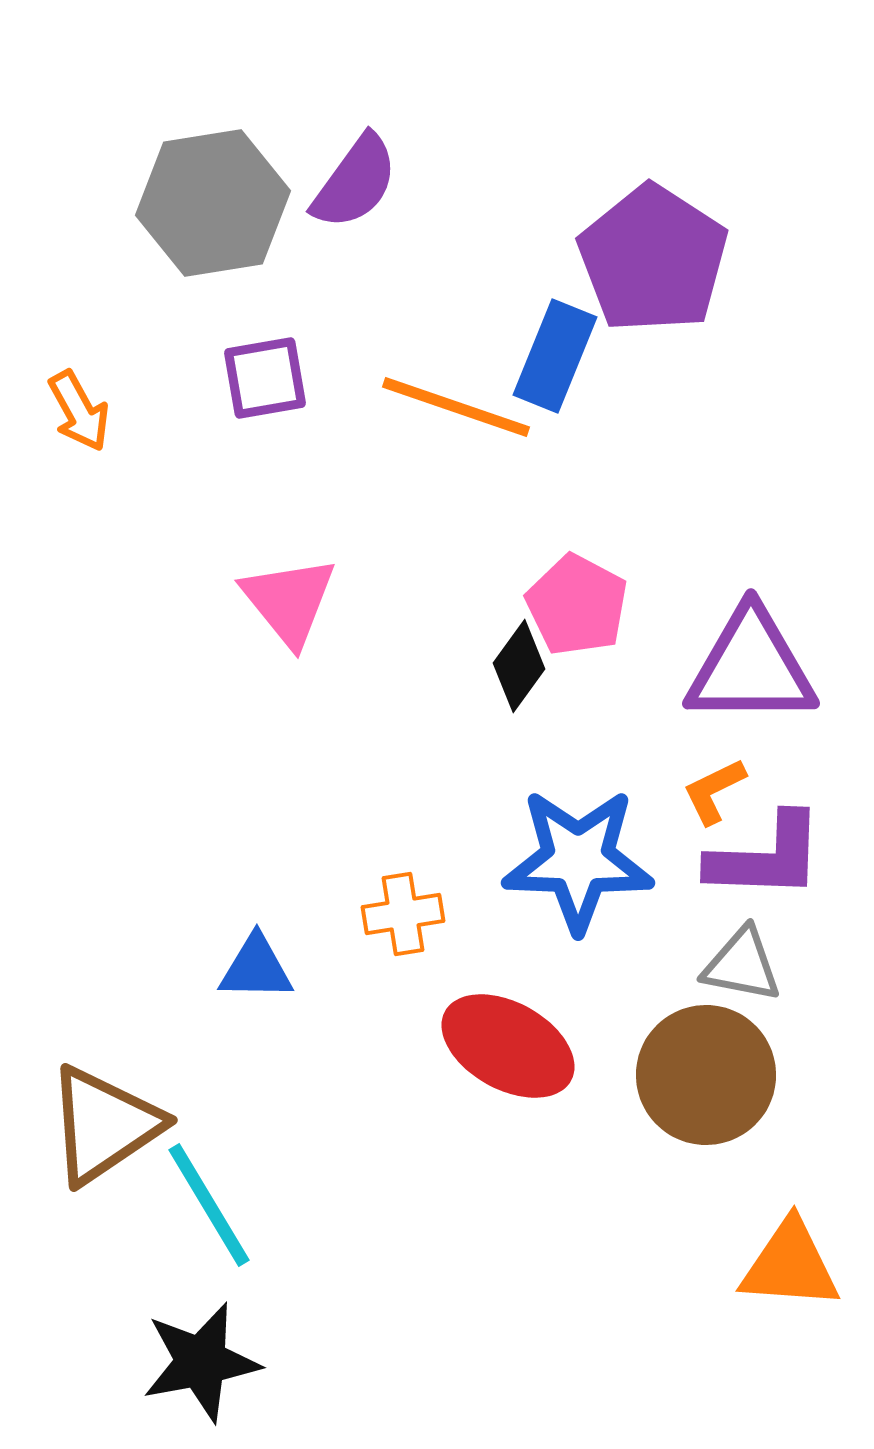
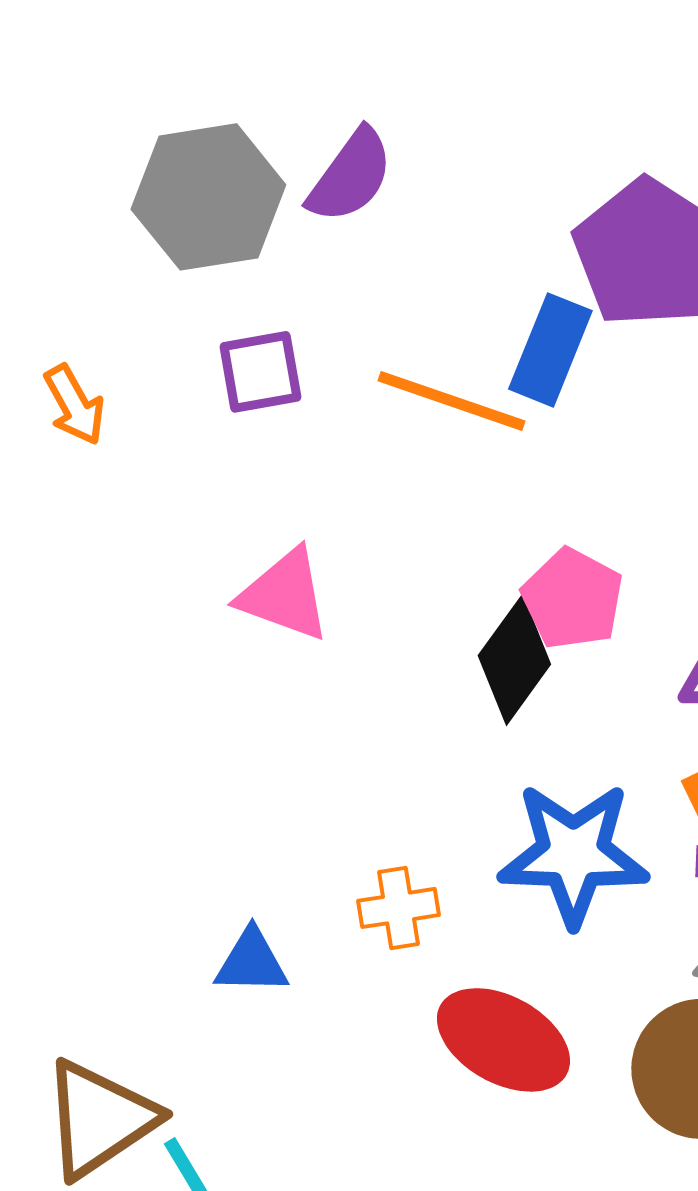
pink triangle: (289, 601) -> (284, 595), turned -31
black diamond: (519, 666) -> (514, 660), size x1.4

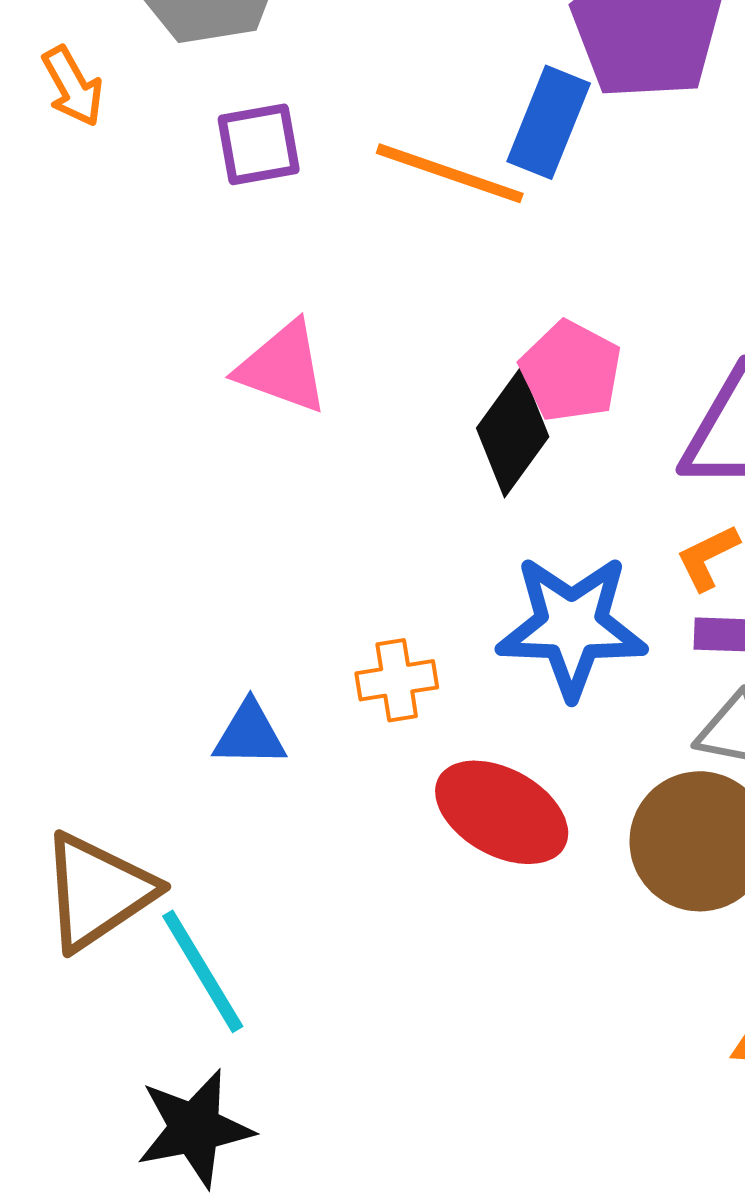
orange arrow: (74, 405) -> (73, 86), moved

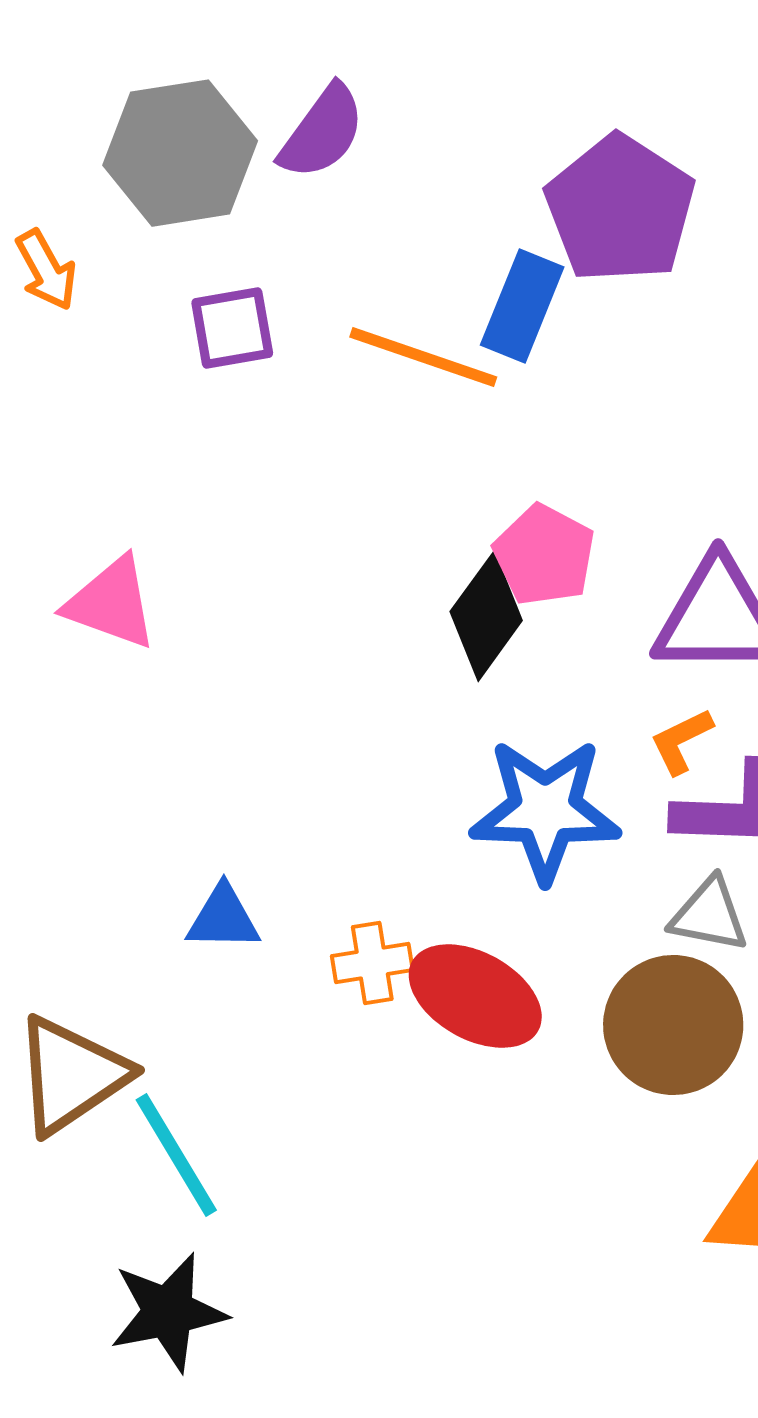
pink triangle: (283, 367) -> (111, 603), moved
orange cross: (397, 680) -> (372, 963), moved

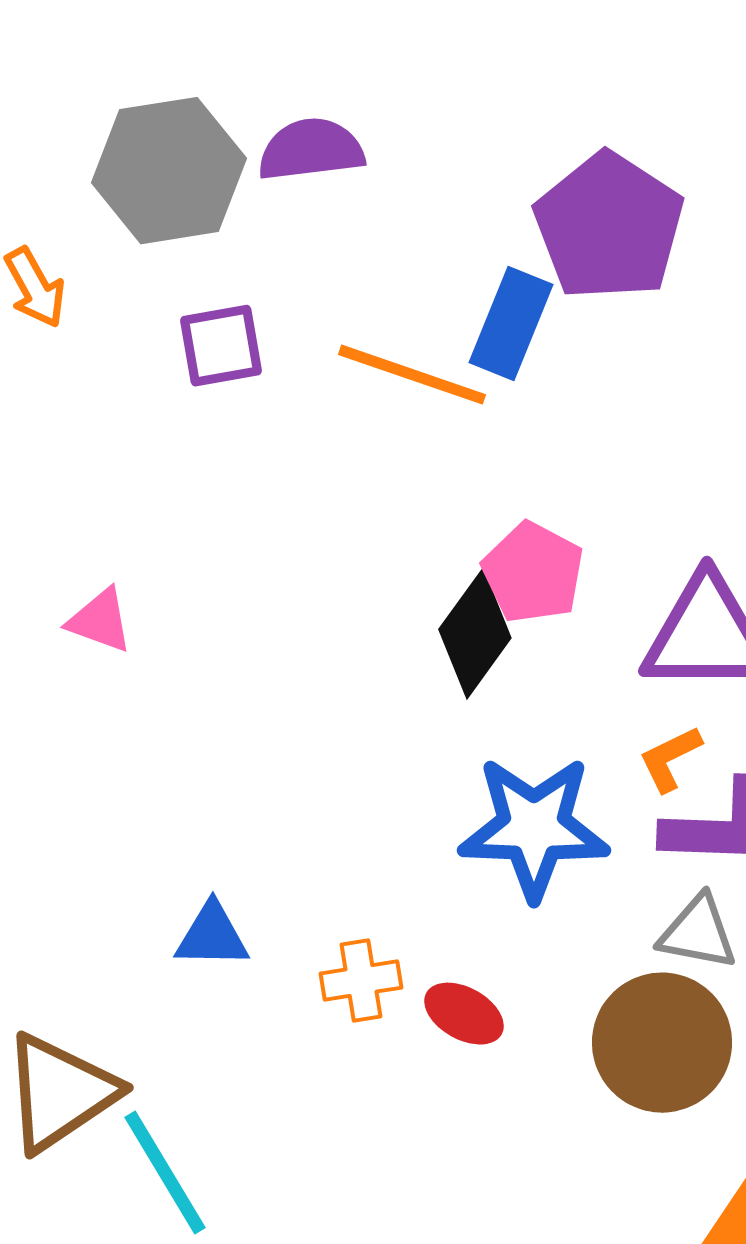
purple semicircle: (322, 132) -> (311, 150), turned -133
pink triangle: (111, 603) -> (100, 621), size x0.7
red ellipse: (475, 996) -> (464, 1014), size x0.6

